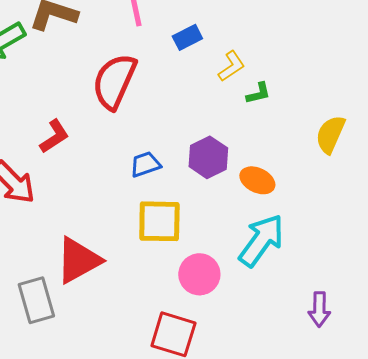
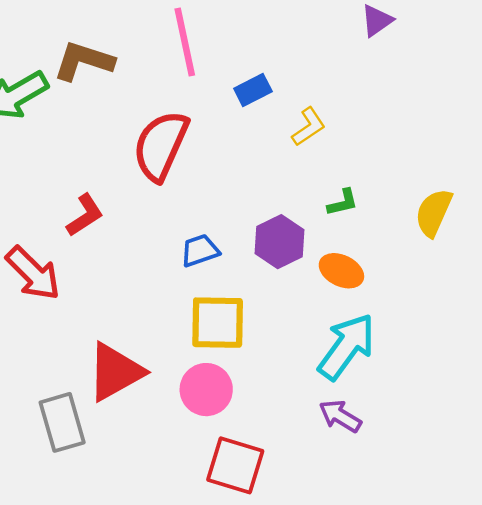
green L-shape: (258, 93) -> (343, 203), moved
pink circle: (199, 274) -> (206, 390), moved
purple arrow: (319, 309) -> (340, 416), moved, turned 120

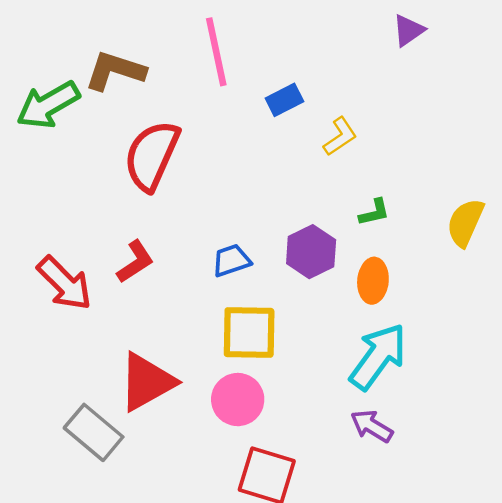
red semicircle: (161, 146) -> (152, 156), moved
red L-shape: (85, 215) -> (135, 262), moved
orange ellipse: (341, 271) -> (373, 281), turned 69
gray rectangle: (62, 422) -> (94, 432), turned -34

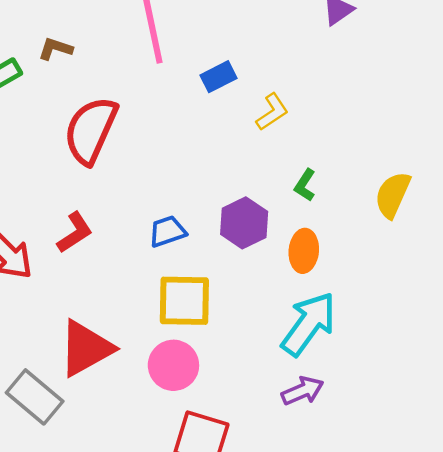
brown L-shape: (115, 71) -> (55, 49), size x0.6
green L-shape: (374, 212) -> (305, 185), turned 136
purple arrow: (372, 426) -> (303, 391), turned 126

